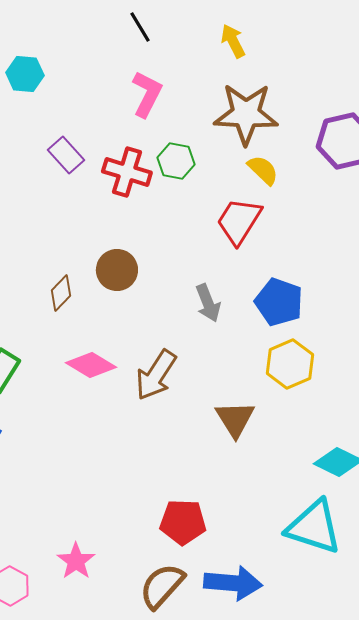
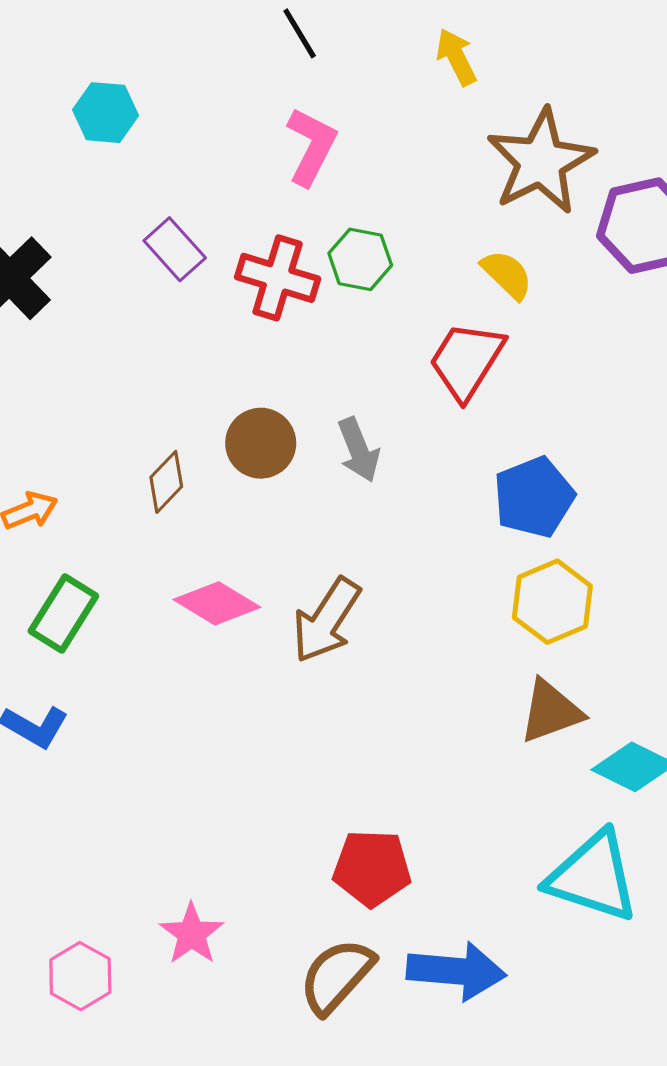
brown star: (246, 114) -> (541, 162), moved, turned -30
blue pentagon: (279, 302) -> (534, 497), turned 30
gray arrow: (208, 303) -> (359, 450), moved
brown triangle: (235, 419) -> (551, 711), moved, turned 42

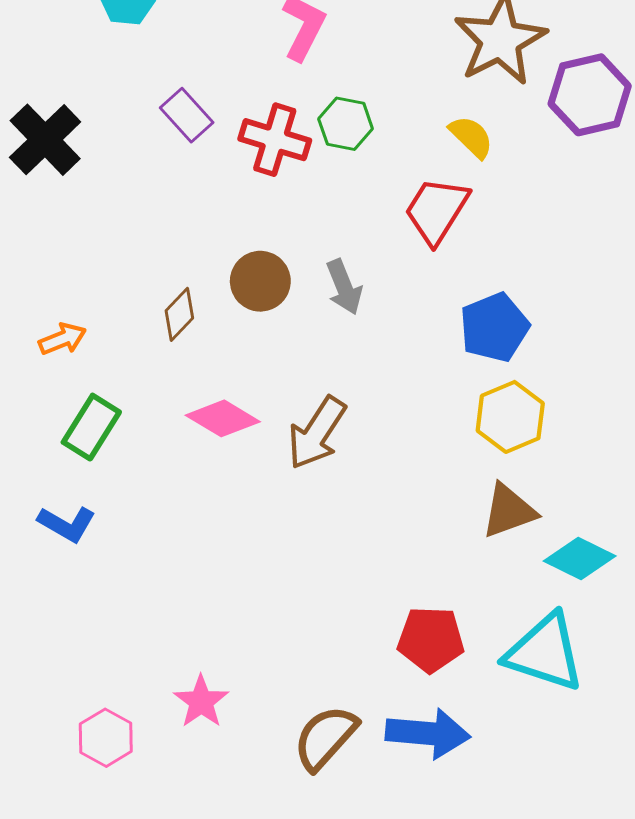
red pentagon: (372, 868) -> (431, 639), moved

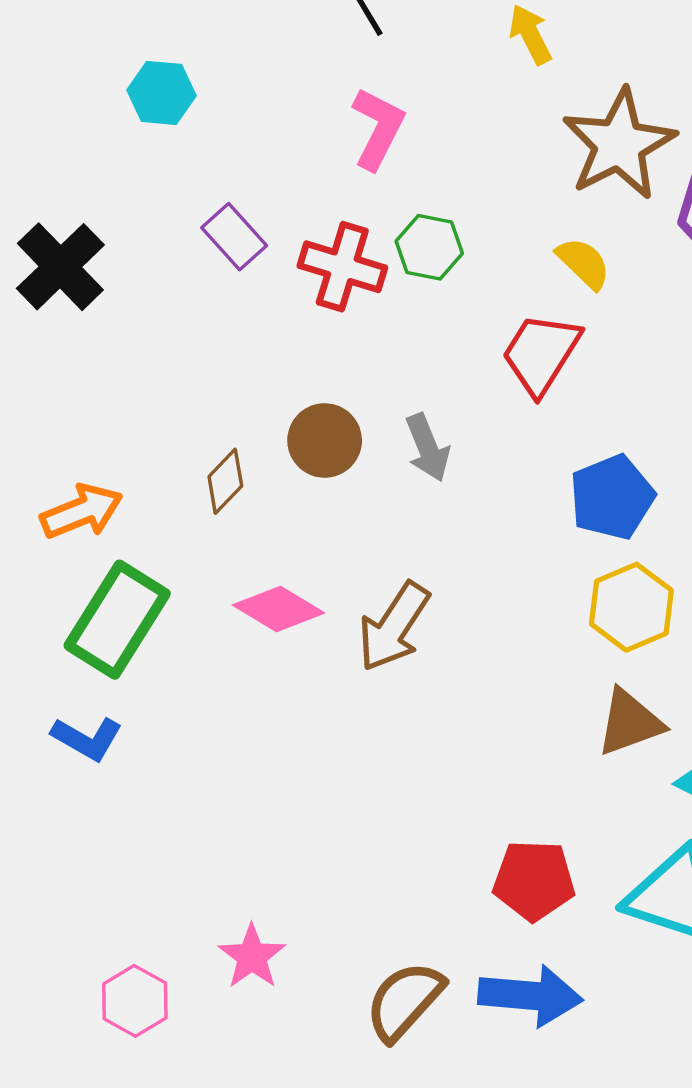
orange arrow: (62, 339) -> (82, 511), size x1.4
green rectangle: (91, 427) -> (117, 620), size x1.4

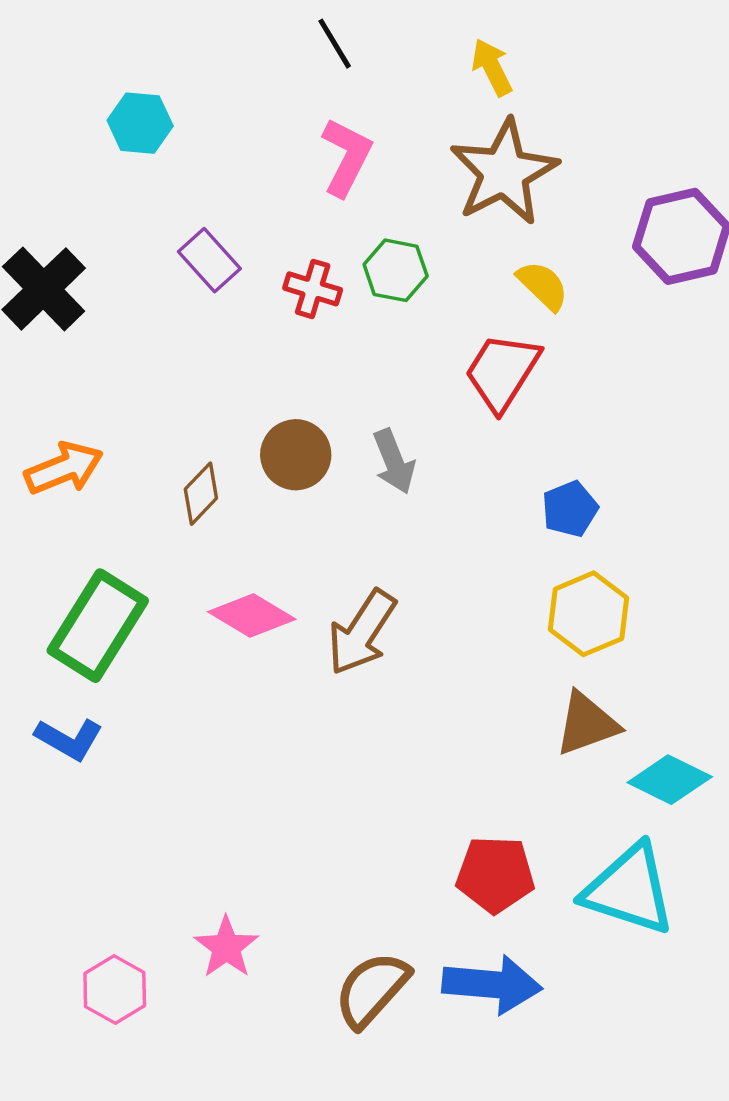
brown star: (619, 144) -> (504, 172), moved
red cross: (342, 267) -> (313, 289), size x0.7
blue pentagon: (612, 497) -> (570, 509), size x0.7
orange arrow: (82, 511) -> (64, 468), moved

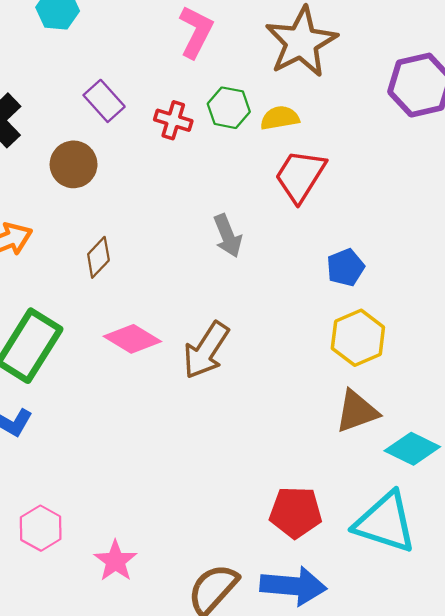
yellow semicircle: (543, 286) -> (280, 118), moved, turned -54
brown circle: (296, 455) -> (74, 164), moved
pink hexagon: (115, 989) -> (41, 528), moved

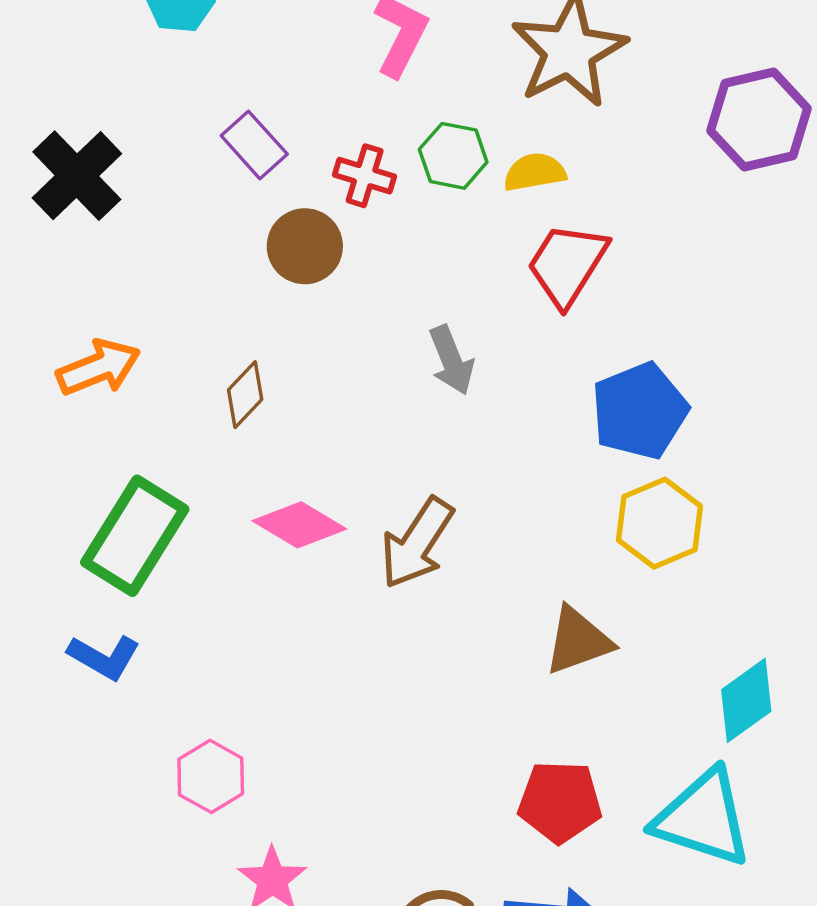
brown circle: (74, 164) -> (305, 246), moved
blue pentagon: (345, 268) -> (640, 411), size x1.6
brown triangle: (357, 411) -> (578, 641), moved
cyan diamond: (412, 449) -> (746, 700), turned -62
pink hexagon: (41, 528) -> (211, 776), moved

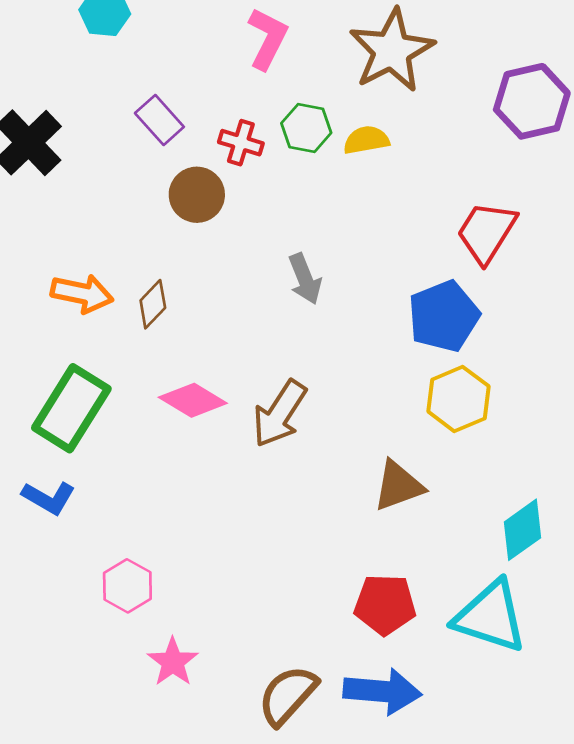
red trapezoid: (567, 264) -> (486, 232), moved
orange arrow: (99, 367) -> (82, 294), moved, turned 34

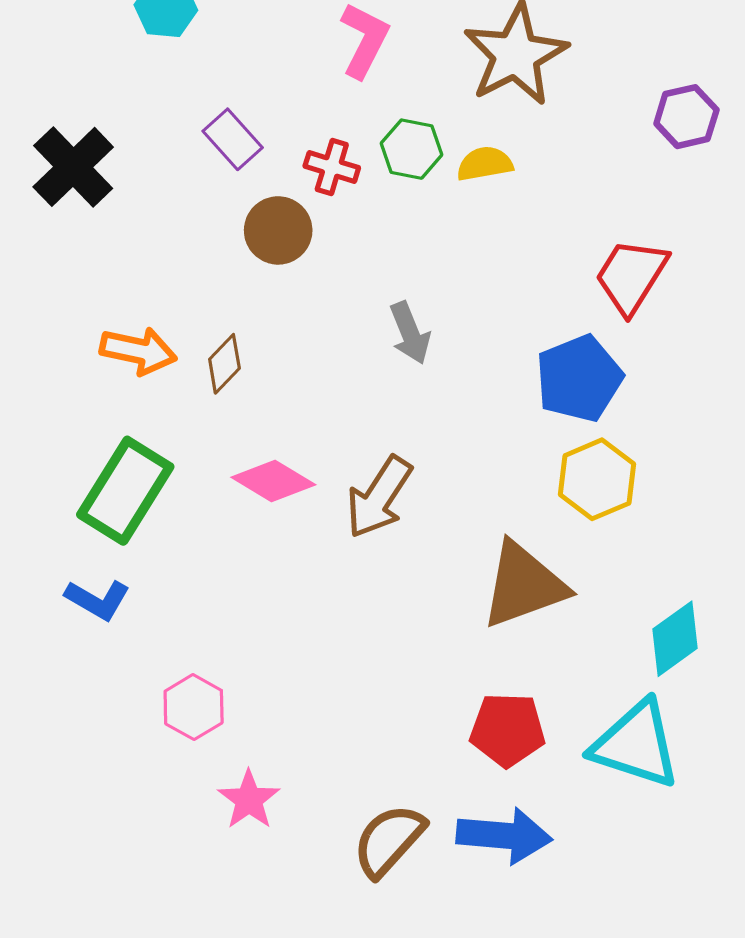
purple hexagon: (532, 101) -> (686, 117), size x0.7
brown triangle: (398, 486) -> (524, 585), size x1.4

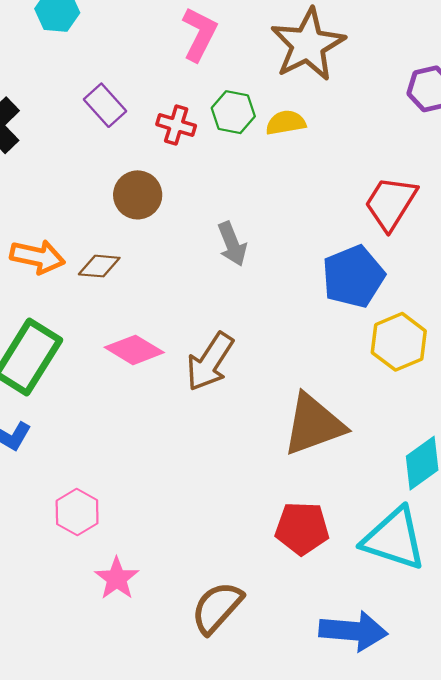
brown circle: (278, 230) -> (138, 195), moved
brown diamond: (224, 364) -> (99, 266), turned 51
yellow hexagon: (597, 479) -> (399, 342), moved
blue arrow: (504, 836) -> (353, 631), moved

